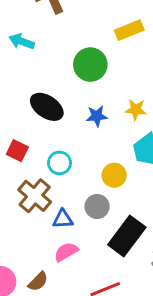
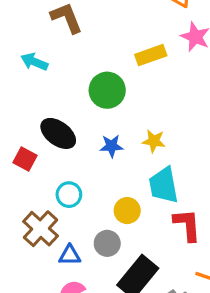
red square: (17, 151) -> (25, 159), moved

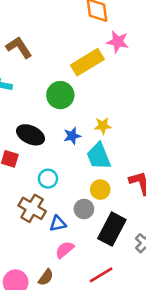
yellow rectangle: (151, 55) -> (87, 62), size x1.4
cyan trapezoid: (164, 185) -> (99, 156), moved
yellow circle: (127, 211) -> (100, 190), moved

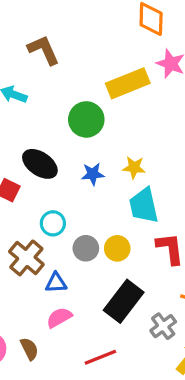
cyan trapezoid: (99, 156) -> (144, 206), moved
gray circle: (84, 209) -> (86, 248), moved
brown semicircle: (46, 277) -> (29, 349), turned -72

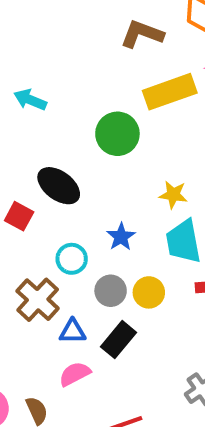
brown L-shape: (44, 50) -> (142, 34), moved, turned -48
blue star: (93, 174) -> (121, 237), moved, turned -30
black rectangle: (124, 301) -> (119, 340), moved, size x0.7

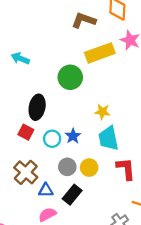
black ellipse: (59, 186) -> (37, 107), turned 65
red square: (19, 216) -> (26, 132), moved
cyan circle: (72, 259) -> (52, 139), moved

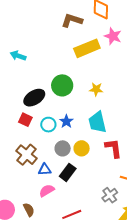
green circle: (70, 77) -> (62, 85), moved
black ellipse: (37, 107) -> (34, 98), turned 50
yellow star: (102, 112) -> (96, 89), moved

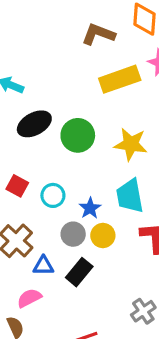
yellow star: (96, 89) -> (131, 144), size x1.5
black ellipse: (34, 98) -> (34, 124), moved
blue star: (66, 121) -> (90, 208), moved
pink semicircle: (47, 191) -> (29, 298), moved

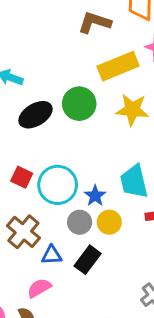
green circle: (78, 135) -> (79, 104), moved
yellow star: (131, 144) -> (132, 110), moved
cyan circle: (53, 195) -> (58, 185), size x1.6

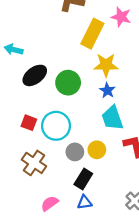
yellow rectangle: (118, 66) -> (92, 34), turned -36
green circle: (79, 104) -> (68, 83), moved
blue star: (95, 196) -> (107, 90), moved
blue triangle: (52, 255) -> (84, 202), moved

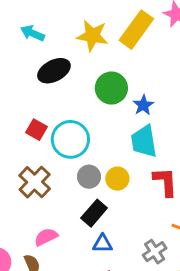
yellow star: (106, 65) -> (92, 36), moved
green circle: (68, 83) -> (111, 88), moved
blue triangle: (84, 202) -> (103, 244), moved

